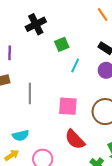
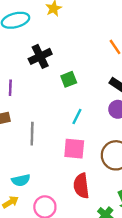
cyan line: (75, 65) -> (77, 117), moved
red semicircle: (75, 139) -> (81, 186), turned 35

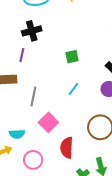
black cross: (40, 56) -> (32, 31), moved
pink square: (74, 149) -> (48, 122), moved, turned 30

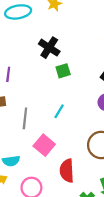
black cross: (32, 31) -> (49, 48), moved, turned -36
cyan line: (73, 89) -> (59, 111), moved

